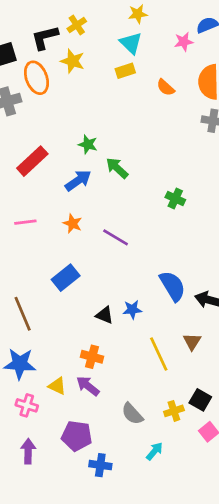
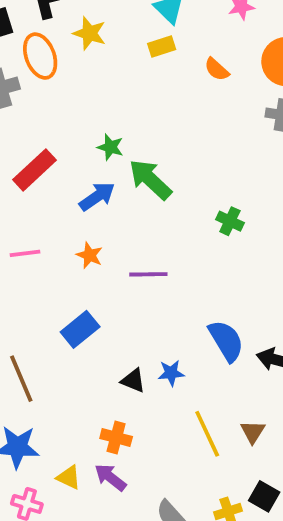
green arrow: (117, 168) -> (150, 179), size x1.4
purple line: (116, 237) -> (148, 274), turned -32
brown triangle: (192, 342) -> (253, 432), moved

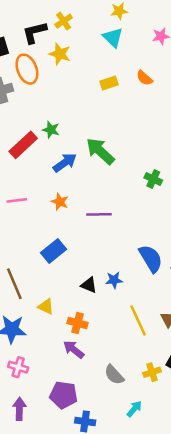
yellow rectangle: (162, 47) -> (109, 83), moved
green star: (110, 147) -> (51, 130), moved
yellow triangle: (69, 477) -> (46, 307), moved

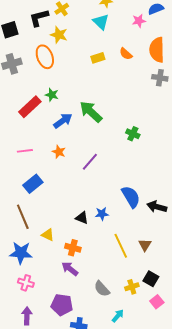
orange ellipse: (27, 69) -> (45, 57), moved
purple line: (99, 214) -> (90, 162), turned -48
blue rectangle: (53, 251) -> (33, 184), moved

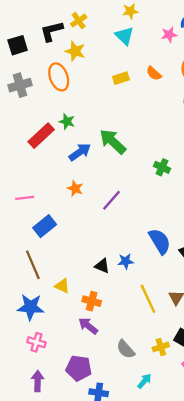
pink line: (25, 151) -> (25, 198), moved

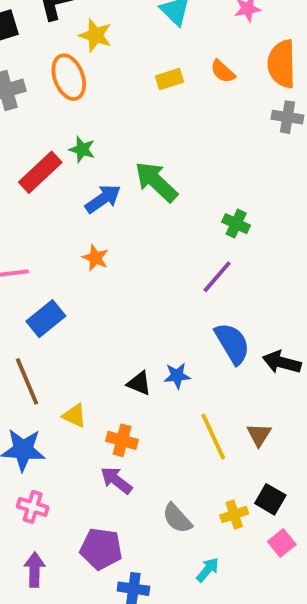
purple line: (112, 200) -> (217, 277), moved

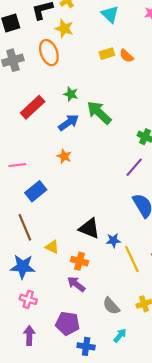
orange semicircle: (223, 71) -> (126, 56), moved
green star: (82, 149) -> (71, 94), moved
blue star: (177, 376) -> (113, 240), moved
black triangle: (139, 383) -> (89, 228), size x1.5
cyan arrow: (208, 570) -> (120, 335), moved

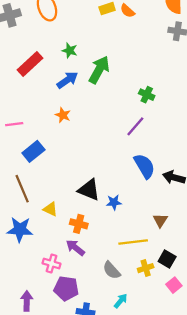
green arrow: (99, 113) -> (99, 70), turned 76
yellow line: (132, 259) -> (133, 242), moved, turned -72
pink cross: (28, 299) -> (52, 263), moved

